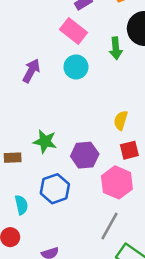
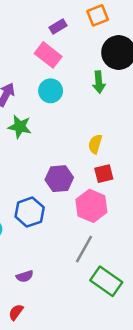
green arrow: (116, 48) -> (99, 82), moved
green star: (45, 141) -> (20, 127), moved

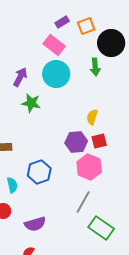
orange square: (98, 15) -> (86, 26), moved
cyan circle: (51, 91) -> (56, 74), size x1.4
purple hexagon: (59, 179) -> (76, 142), moved
purple semicircle: (25, 276) -> (35, 224), size x1.5

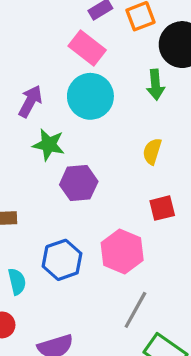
yellow semicircle: (92, 117) -> (152, 151), moved
purple hexagon: (76, 142) -> (79, 183), moved
pink hexagon: (89, 167) -> (122, 252), moved

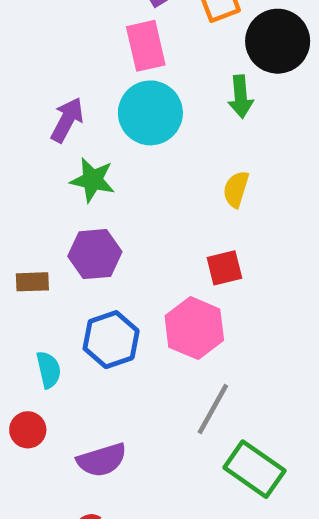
pink rectangle: (87, 48) -> (146, 46), turned 39
purple hexagon: (79, 183) -> (95, 254), moved
red square: (162, 208) -> (224, 268), moved

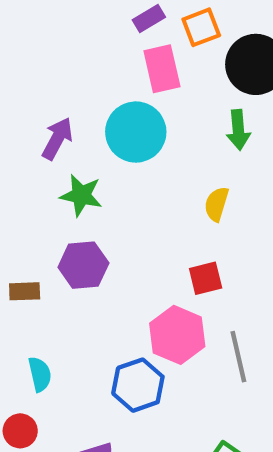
pink rectangle: (146, 46) -> (162, 69), moved
green arrow: (241, 97) -> (238, 130), moved
blue hexagon: (111, 340) -> (138, 385), moved
gray line: (213, 409) -> (238, 357), moved, turned -42

